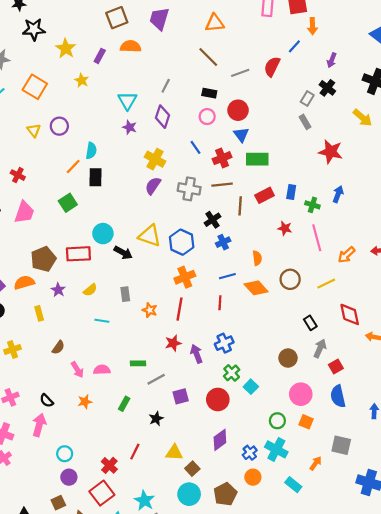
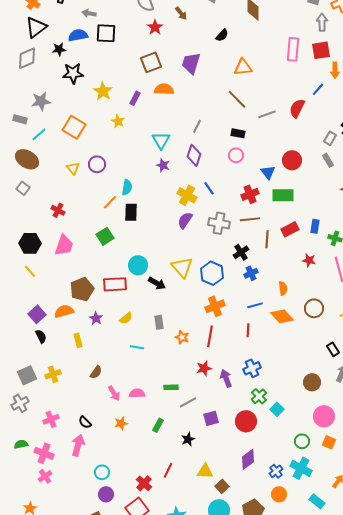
red circle: (238, 110) -> (292, 160), moved
blue line: (195, 147) -> (209, 188), moved
yellow triangle: (150, 236) -> (182, 267), turned 30

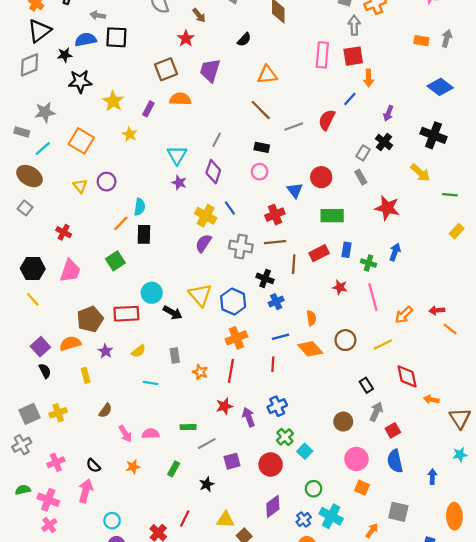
red star: (155, 27) -> (186, 38), moved
green rectangle: (283, 195) -> (332, 216), moved
black cross: (241, 252) -> (265, 278), turned -35
green circle: (302, 441) -> (314, 489), moved

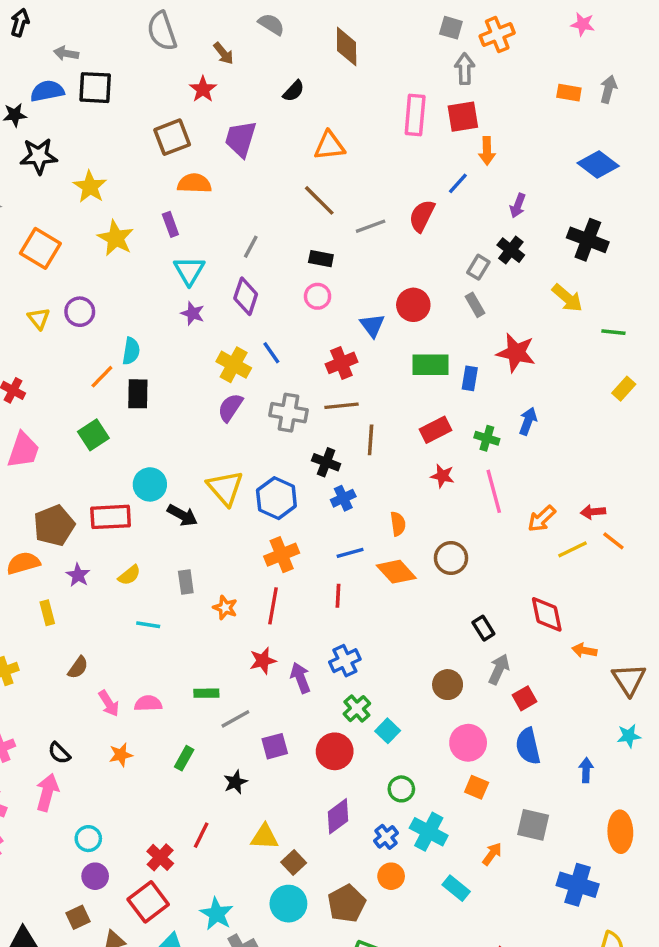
purple rectangle: (148, 109) -> (170, 224), moved, turned -48
yellow star: (130, 134) -> (116, 238), size x1.5
blue rectangle: (347, 250) -> (470, 378), moved
red rectangle: (319, 253) -> (436, 430), moved
yellow line: (383, 344) -> (572, 549), moved

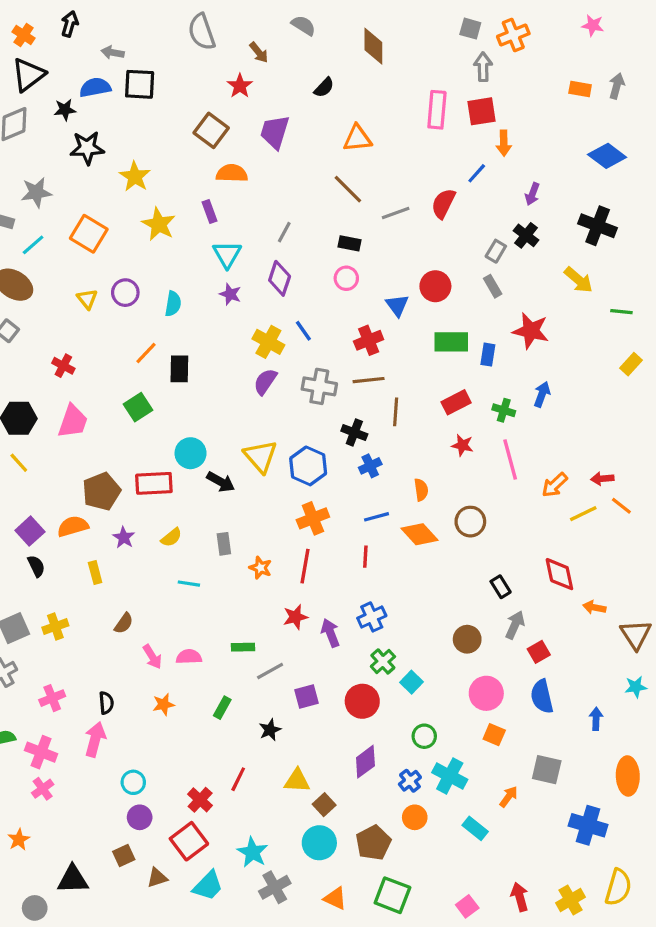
brown square: (172, 137) -> (211, 130), turned -32
cyan semicircle: (131, 351) -> (173, 304), moved
black semicircle: (59, 753) -> (106, 703), turned -140

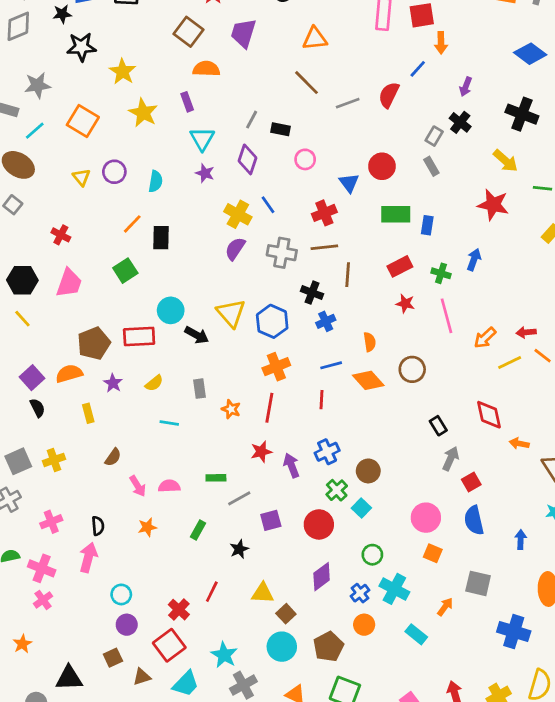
black rectangle: (350, 243) -> (280, 129), moved
red star: (531, 331) -> (493, 205), moved
brown circle: (467, 639) -> (368, 471), moved

